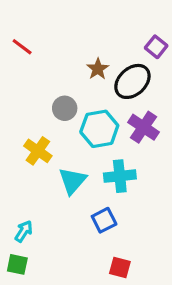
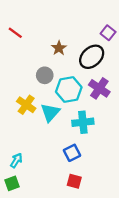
brown star: (98, 69) -> (59, 48), moved
cyan triangle: (73, 181) -> (50, 112), moved
green square: (17, 264) -> (12, 183), turned -32
red square: (120, 268) -> (74, 181), moved

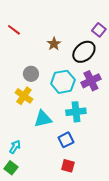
gray circle: (45, 75) -> (31, 74), moved
purple cross: (99, 88) -> (91, 81), turned 30
cyan triangle: (50, 112) -> (43, 119), moved, turned 36
green square: (12, 183) -> (11, 168), turned -32

